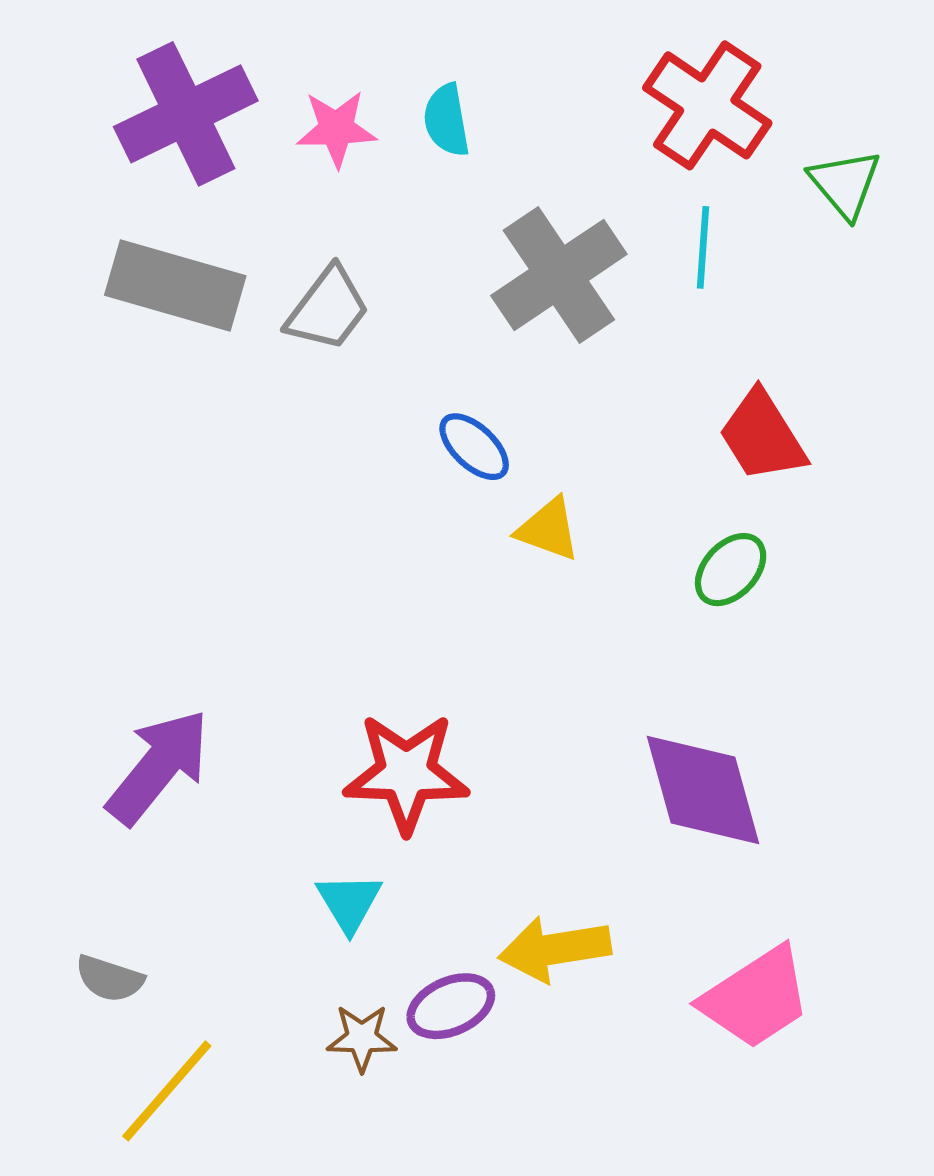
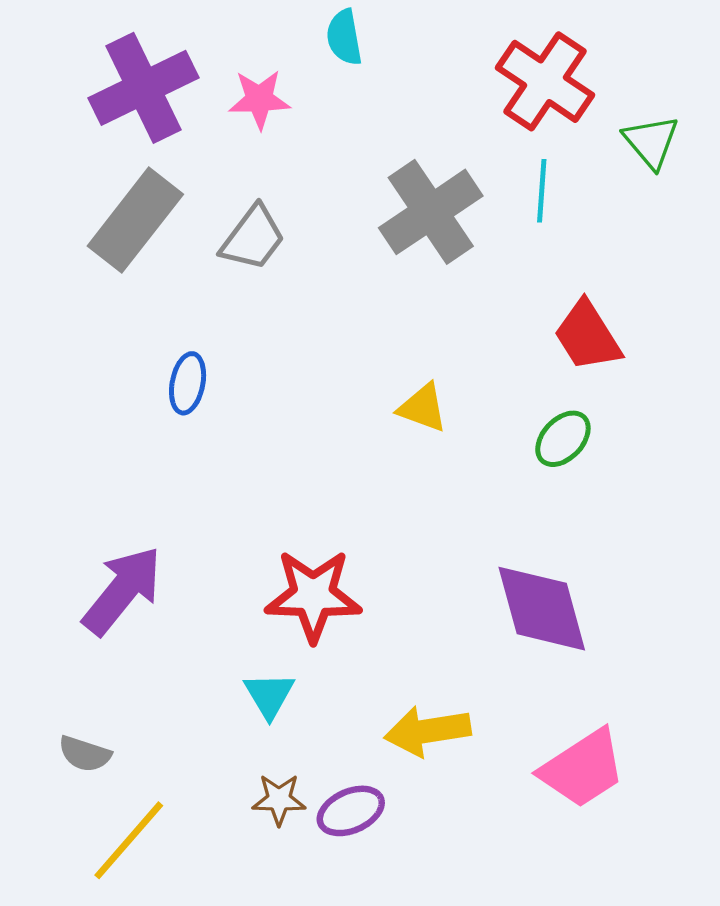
cyan semicircle: (447, 120) -> (344, 37), moved
gray rectangle: (175, 286) -> (135, 220), turned -68
blue ellipse: (474, 447) -> (188, 383), moved, turned 58
purple ellipse: (451, 1006) -> (351, 811), moved

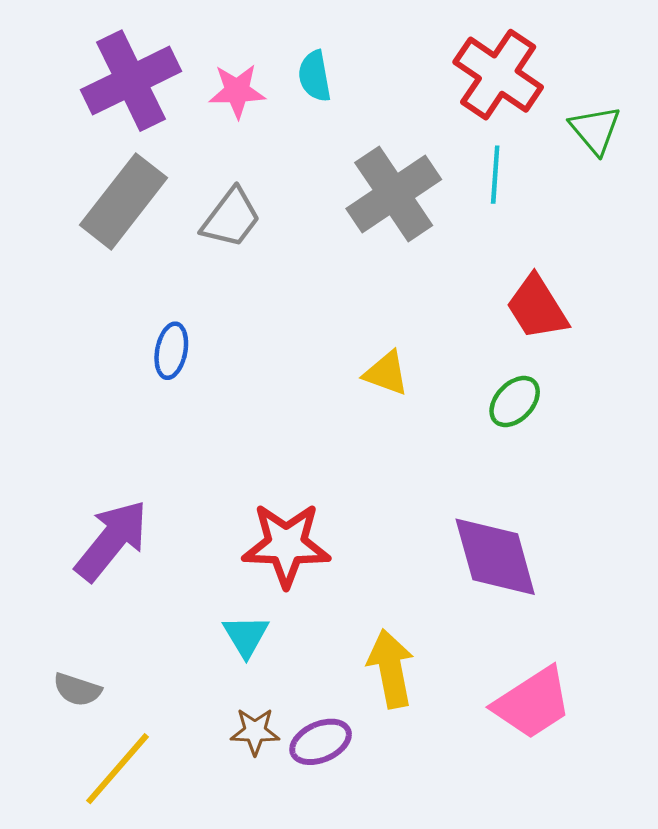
cyan semicircle: (344, 37) -> (315, 76), moved
yellow arrow: (427, 731) -> (391, 669), turned 88

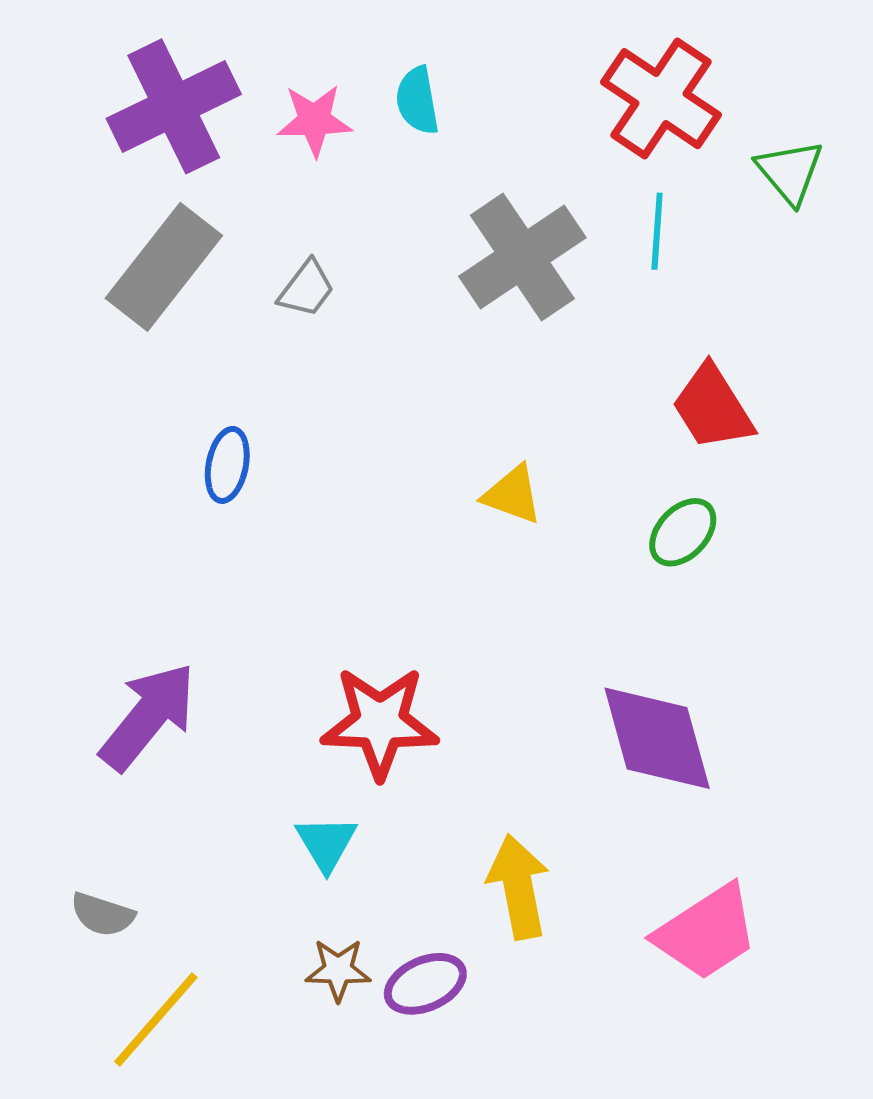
gray trapezoid: (231, 218) -> (306, 289), size x0.7

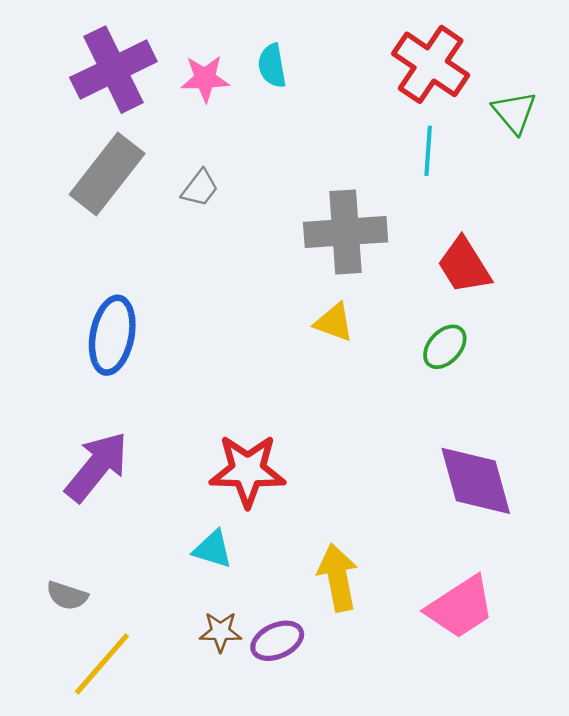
gray cross: (522, 257) -> (346, 232), moved, turned 30
blue ellipse: (227, 465) -> (112, 335), moved, size x1.6
purple diamond: (657, 738) -> (476, 481), moved
cyan triangle: (326, 843) -> (213, 549), turned -42

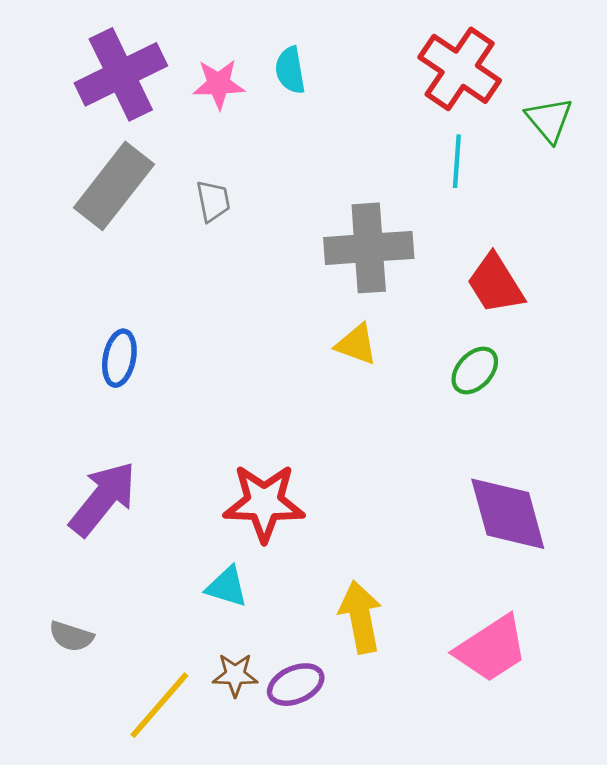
gray trapezoid: (200, 188) -> (213, 201), turned -48
blue ellipse: (112, 335) -> (119, 358), size x0.7
yellow line: (102, 664) -> (159, 705), moved

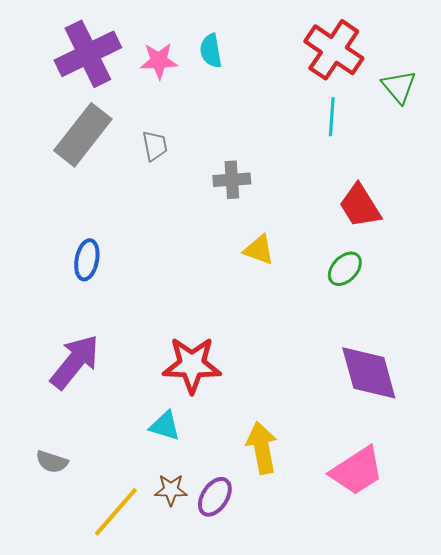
gray cross: (369, 248) -> (232, 180), moved, size x0.6
purple ellipse: (296, 685) -> (215, 497), turned -33

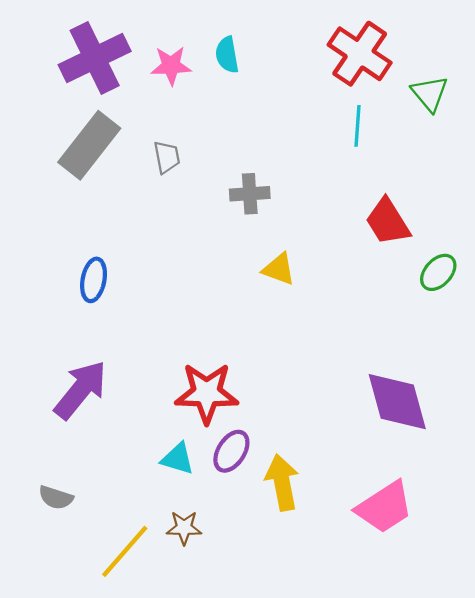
green ellipse: (345, 269) -> (438, 272), moved
purple ellipse: (215, 497) -> (231, 451), moved

